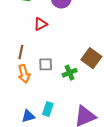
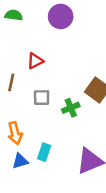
red triangle: (41, 24) -> (35, 61), moved
orange arrow: (24, 74) -> (15, 133), moved

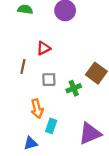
orange arrow: (15, 133) -> (37, 109), moved
blue triangle: (20, 161) -> (31, 143), moved

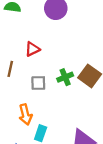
green cross: (74, 88) -> (65, 77), moved

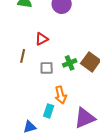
orange arrow: (25, 114) -> (61, 95), moved

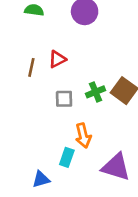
brown line: (23, 56) -> (31, 67), moved
purple triangle: (85, 118) -> (116, 167), turned 40

